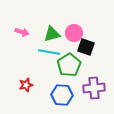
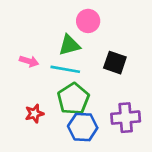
pink arrow: (22, 32) -> (29, 61), moved
pink circle: (74, 33) -> (88, 21), moved
green pentagon: (69, 65) -> (73, 99), moved

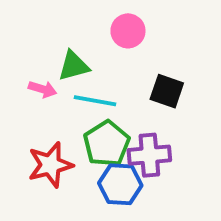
green triangle: (69, 45) -> (74, 66), moved
red star: (34, 114) -> (50, 165), size x1.6
purple cross: (126, 118) -> (149, 155), moved

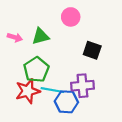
pink arrow: (43, 89) -> (15, 37), moved
cyan line: (95, 101) -> (52, 90), moved
green pentagon: (107, 144) -> (36, 70), moved

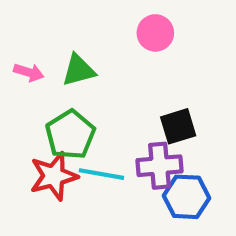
pink circle: (71, 17) -> (155, 33), moved
black square: (92, 50) -> (178, 126), moved, turned -36
blue hexagon: (66, 102) -> (186, 197), moved

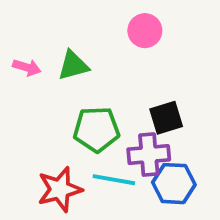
green pentagon: (70, 135) -> (96, 129), moved, turned 30
cyan line: (101, 174) -> (114, 180), moved
red star: (54, 176) -> (60, 189), moved

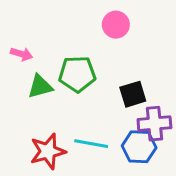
green triangle: (73, 65) -> (40, 86), moved
green pentagon: (96, 129) -> (77, 74), moved
purple cross: (149, 155) -> (154, 124), moved

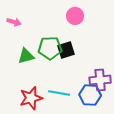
pink arrow: (22, 54) -> (14, 22), moved
black square: (133, 94) -> (66, 50), moved

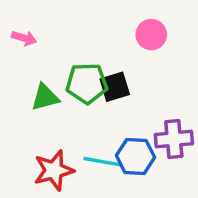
pink circle: (75, 16) -> (151, 35), moved
blue hexagon: (90, 95) -> (136, 156), moved

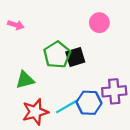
green pentagon: (87, 83) -> (57, 55), turned -30
green triangle: (45, 97) -> (25, 80), moved
cyan line: (102, 162) -> (67, 106), turned -40

